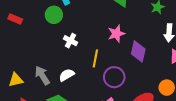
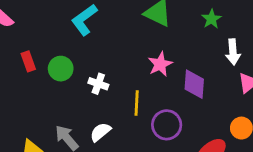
green circle: (54, 15) -> (61, 69), moved
red rectangle: (15, 19) -> (28, 61), moved, turned 56

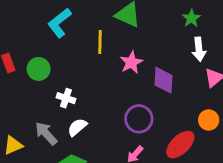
green star: (211, 19) -> (191, 18), moved
white cross: (98, 84) -> (66, 98), moved
yellow line: (137, 103) -> (100, 42), moved

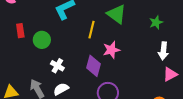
green star: (191, 18) -> (156, 22), moved
purple diamond: (164, 80) -> (93, 66), moved

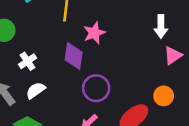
white cross: (57, 66) -> (28, 61), turned 32

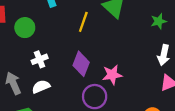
pink star: (94, 33) -> (112, 75), moved

